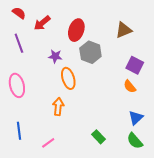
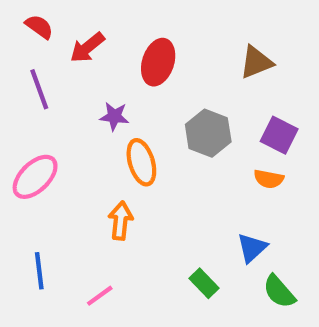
gray hexagon: (90, 52) -> (208, 133), moved
pink ellipse: (17, 85) -> (35, 177), turned 60
orange semicircle: (130, 86) -> (269, 179), turned -40
blue triangle: (136, 118) -> (252, 248), moved

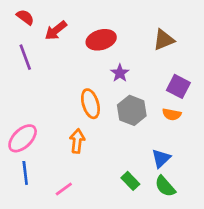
red ellipse: (158, 62) -> (101, 40), turned 56
purple star: (114, 116) -> (120, 73), moved, turned 30
gray hexagon: (208, 133) -> (132, 110), moved
pink ellipse: (35, 177) -> (23, 138), moved
green semicircle: (279, 292) -> (165, 186), moved

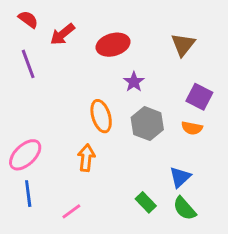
brown triangle: (164, 40) -> (183, 45), turned -30

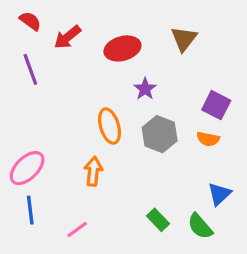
brown triangle: (183, 45) -> (184, 39), moved
blue triangle: (180, 177) -> (219, 194), moved

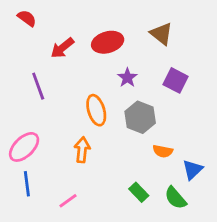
red arrow: (67, 37) -> (62, 48), moved
brown triangle: (184, 39) -> (161, 34), turned -30
purple line: (30, 69) -> (38, 86), moved
purple square: (216, 105) -> (176, 80), moved
orange semicircle: (208, 139) -> (163, 151), moved

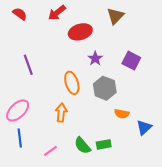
brown triangle: (161, 34) -> (115, 16), moved, turned 36
red arrow: (62, 48) -> (57, 13), moved
green rectangle: (139, 192) -> (104, 144), turned -56
green semicircle: (176, 198) -> (82, 146), moved

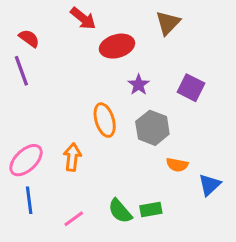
red arrow: (57, 13) -> (83, 18), turned -102
red semicircle: (20, 14) -> (29, 38), moved
purple line: (28, 65) -> (21, 71), moved
orange arrow: (61, 113) -> (72, 157), moved

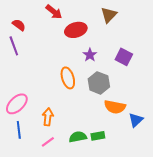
orange arrow: (72, 157) -> (48, 117), moved
orange semicircle: (177, 165) -> (115, 107), size x1.5
green semicircle: (120, 211) -> (78, 137), turned 120

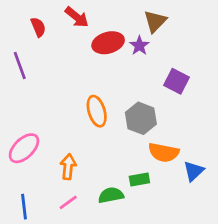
red semicircle: (19, 25) -> (38, 27), moved, turned 32
purple star: (90, 55) -> (139, 46), moved
blue line: (19, 130) -> (24, 207), moved
green rectangle: (98, 136) -> (139, 180), moved

